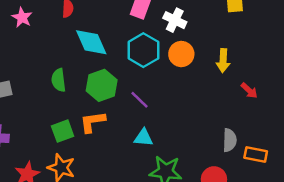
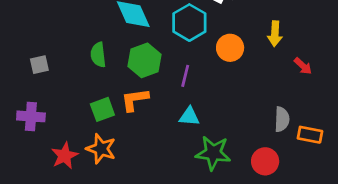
orange circle: (181, 54) -> (230, 48), moved
purple line: (140, 100) -> (185, 76), turned 60

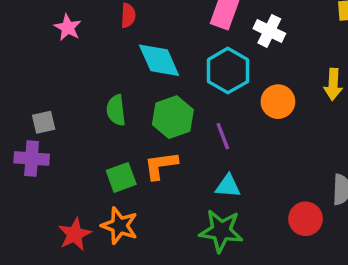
purple line: (185, 76) -> (223, 136), turned -35
purple cross: (31, 116) -> (32, 158), moved
green star: (213, 153) -> (221, 231), moved
red circle: (265, 161) -> (306, 219), moved

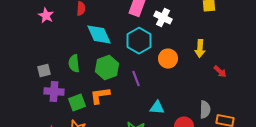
gray square: (44, 122) -> (44, 71), moved
purple cross: (32, 158) -> (54, 92), moved
cyan triangle: (228, 186) -> (157, 108), moved

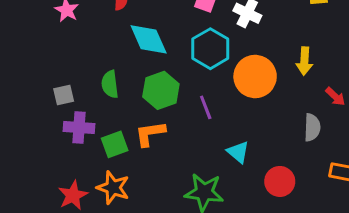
orange circle: (168, 59) -> (255, 76), size x1.4
cyan triangle: (157, 108) -> (238, 152), turned 35
gray semicircle: (205, 110) -> (312, 127), moved

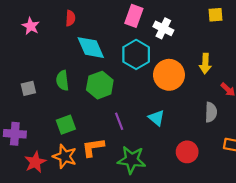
purple line: (206, 107) -> (119, 121), moved
purple cross: (79, 127) -> (15, 134), moved
orange L-shape: (150, 134) -> (93, 147), moved
cyan triangle: (238, 152) -> (157, 118), moved

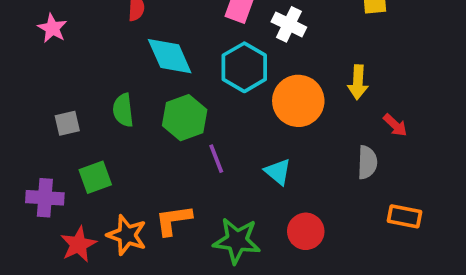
pink star: (31, 26) -> (52, 28), moved
purple line: (119, 121) -> (216, 159), moved
green square: (66, 125) -> (95, 177), moved
red circle: (187, 152) -> (306, 231), moved

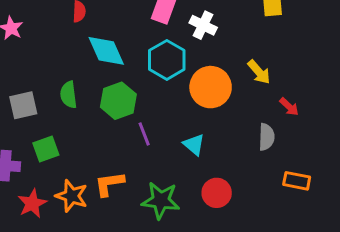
yellow arrow: (358, 82) -> (259, 72), turned -44
gray square: (67, 123) -> (23, 105), size x1.4

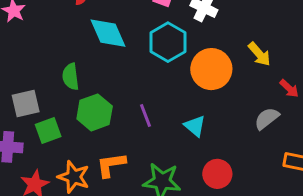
green hexagon: (118, 101) -> (95, 112), moved
gray square: (23, 105) -> (26, 103), moved
gray semicircle: (266, 137) -> (267, 118), turned -130

